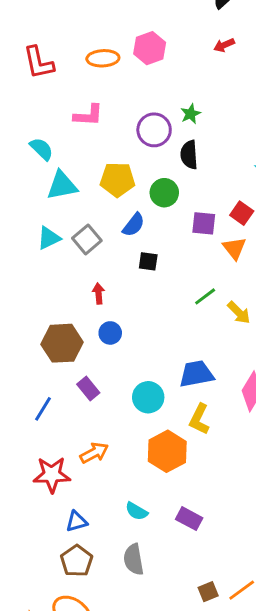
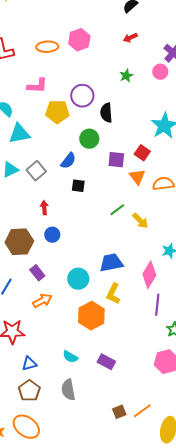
green star: (191, 114) -> (126, 76), moved
yellow pentagon: (118, 180) -> (57, 112), moved
orange arrow: (94, 453) -> (42, 301), moved

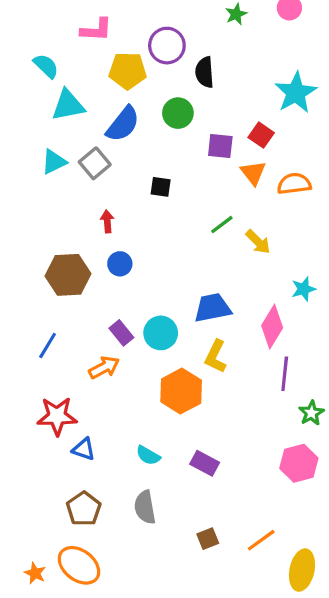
blue semicircle: (68, 161) -> (123, 124), moved, size x1.4
purple rectangle: (37, 273) -> (121, 333), moved
blue triangle: (29, 364) -> (84, 449), moved, turned 35
brown square: (119, 412) -> (208, 539), moved

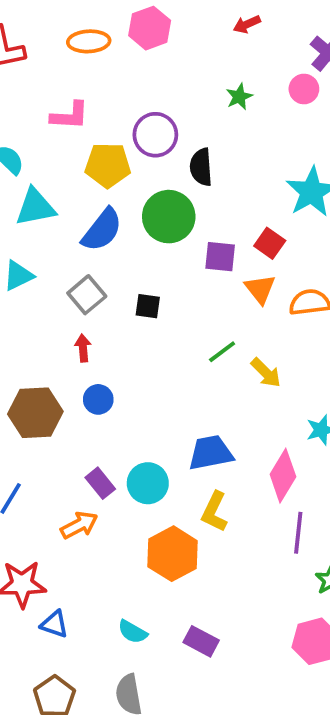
green circle: (178, 113) -> (169, 217), size x1.4
gray square: (95, 163) -> (87, 295), moved

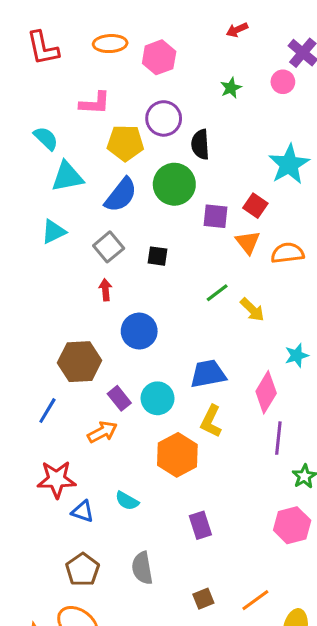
pink hexagon: (150, 28) -> (159, 57), moved
blue circle: (98, 399) -> (139, 331), moved, size x1.5
brown hexagon: (35, 413) -> (80, 362), moved
cyan semicircle: (133, 632) -> (127, 501), moved
purple rectangle: (201, 641) -> (200, 525), turned 44

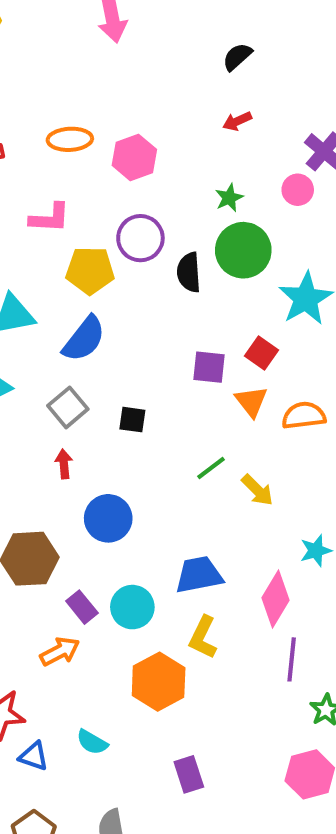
green circle: (174, 184) -> (243, 250), moved

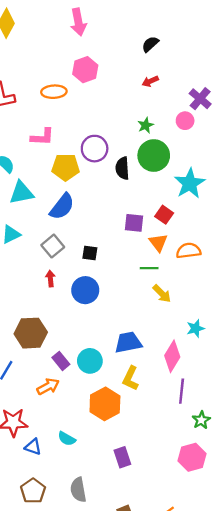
pink hexagon: (134, 157) -> (85, 70), moved
green line: (211, 468) -> (149, 268), moved, turned 36
blue circle: (108, 518) -> (85, 290), moved

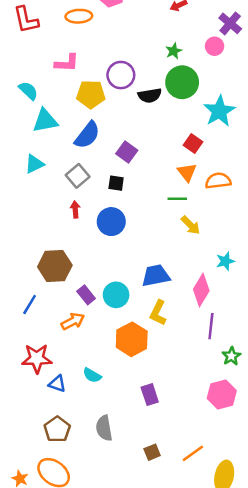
black semicircle: (122, 168) -> (150, 95), turned -95
purple square: (134, 223) -> (127, 152), moved, turned 30

